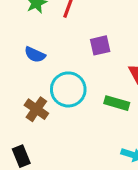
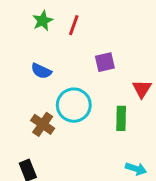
green rectangle: (117, 103) -> (121, 118), turned 75

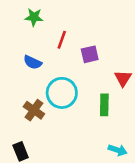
green star: (43, 21) -> (34, 17), turned 30
red line: (74, 25) -> (62, 40), moved

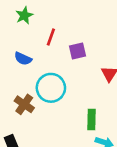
green star: (34, 17) -> (24, 15), turned -30
green rectangle: (104, 105) -> (92, 120), moved

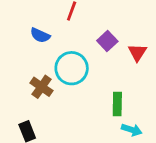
purple square: (78, 51) -> (107, 41), moved, turned -30

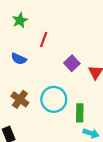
cyan circle: (72, 68) -> (54, 99), moved

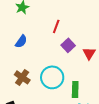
red line: (44, 40) -> (56, 26), moved
blue semicircle: (19, 59) -> (21, 41), turned -80

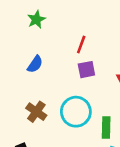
purple square: (68, 45) -> (86, 70), moved, turned 32

